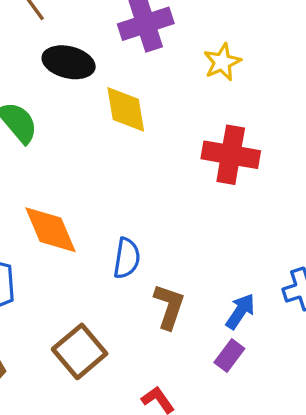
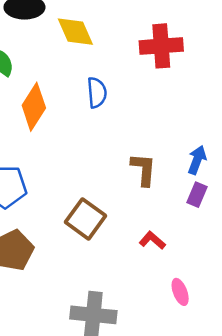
orange diamond: (50, 230) -> (34, 107), moved, turned 69
blue semicircle: (127, 258) -> (97, 93), moved

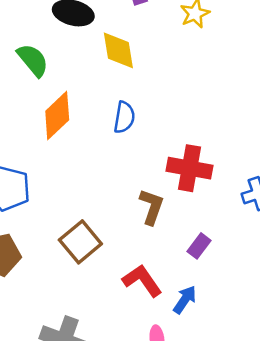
red cross: (161, 46) -> (189, 168), moved
blue arrow: (197, 160) -> (185, 300), moved
red L-shape: (152, 240) -> (142, 281), size x1.5

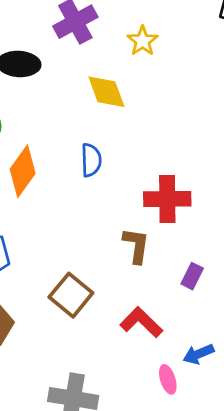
yellow diamond: (118, 50) -> (106, 92), moved
blue arrow: (185, 300) -> (198, 354), moved, turned -136

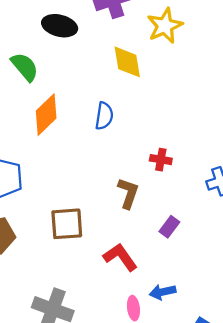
yellow star: (143, 41) -> (165, 26), size x1.4
red cross: (167, 199) -> (161, 160), size x0.6
brown square: (71, 295) -> (67, 224), turned 36

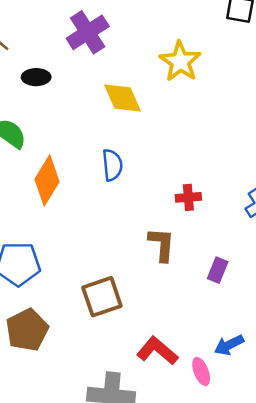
black ellipse: (60, 26) -> (36, 77), size x0.7
yellow star: (165, 26) -> (180, 61), moved
red L-shape: (120, 257) -> (157, 351), moved

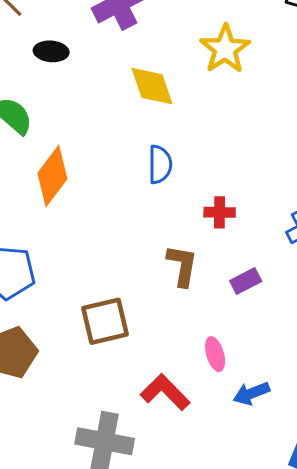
blue semicircle: (112, 165) -> (160, 164), moved
purple rectangle: (218, 270) -> (246, 281), moved, turned 35
pink ellipse: (201, 372) -> (215, 354), moved

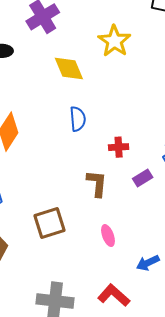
purple rectangle: (246, 281) -> (143, 178), moved
pink ellipse: (215, 354) -> (108, 236), moved
red L-shape: (165, 392) -> (114, 295), moved

